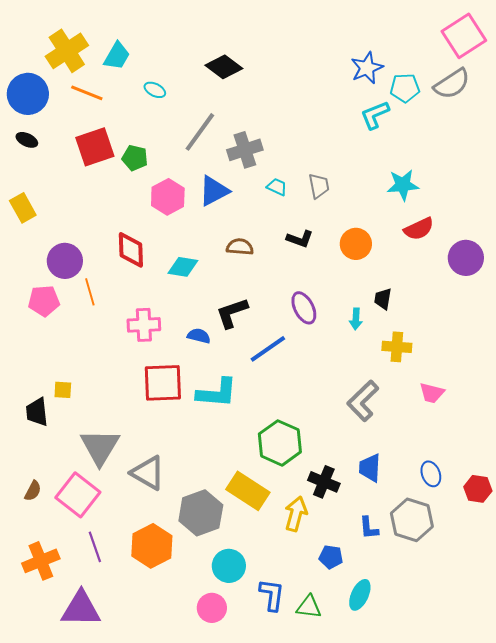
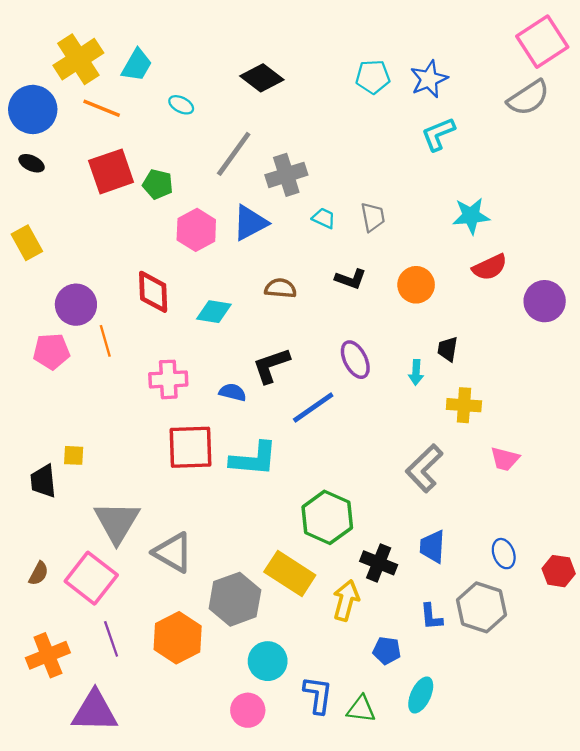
cyan pentagon: (405, 88) -> (373, 77), moved

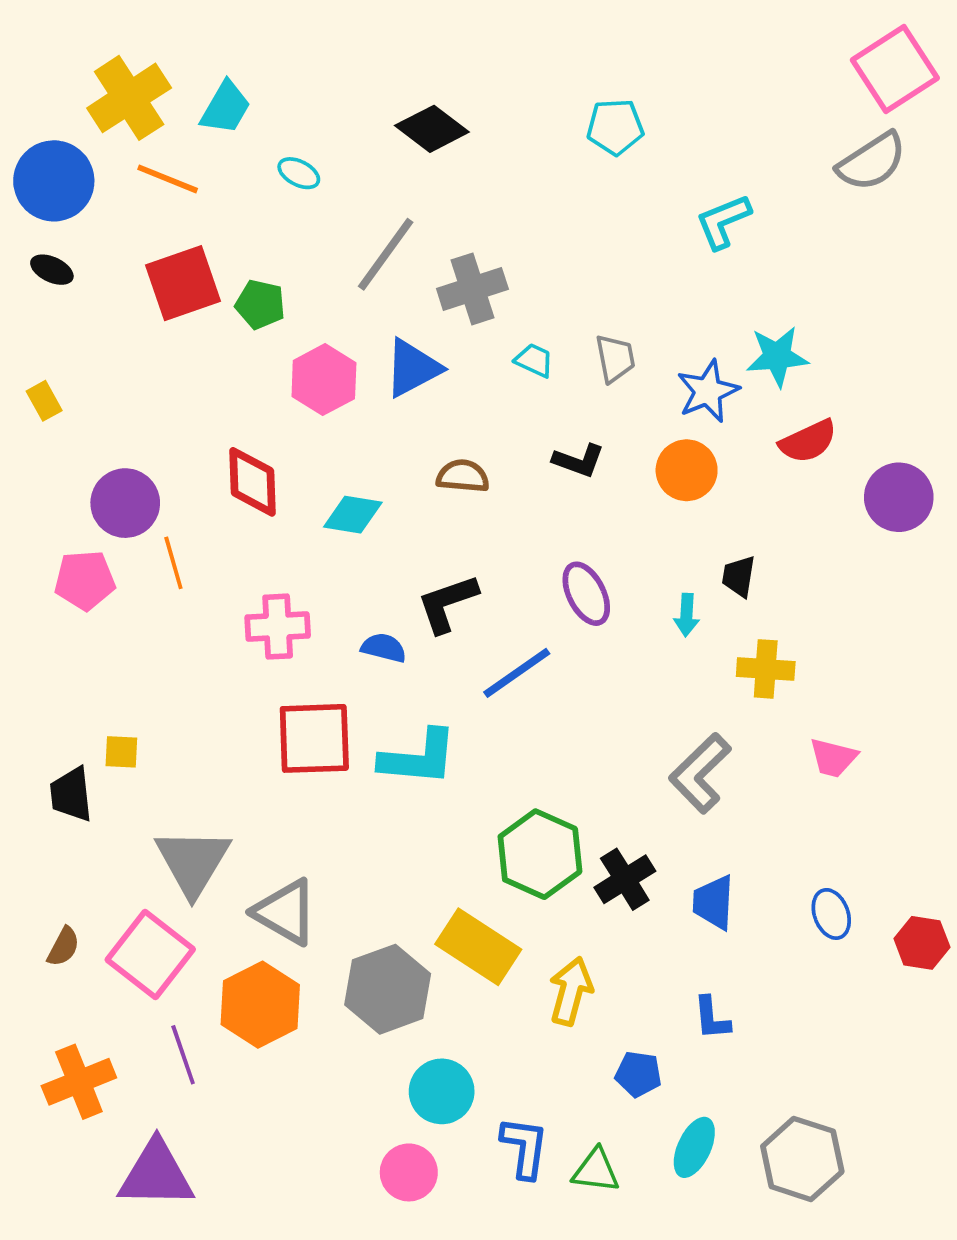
blue star: (429, 79) -> (708, 391), moved
yellow rectangle: (27, 243) -> (44, 401), size x0.7
black cross: (379, 563) -> (625, 879), moved, turned 36
gray hexagon: (482, 607) -> (802, 1159), moved
orange hexagon: (178, 638) -> (260, 1005), moved

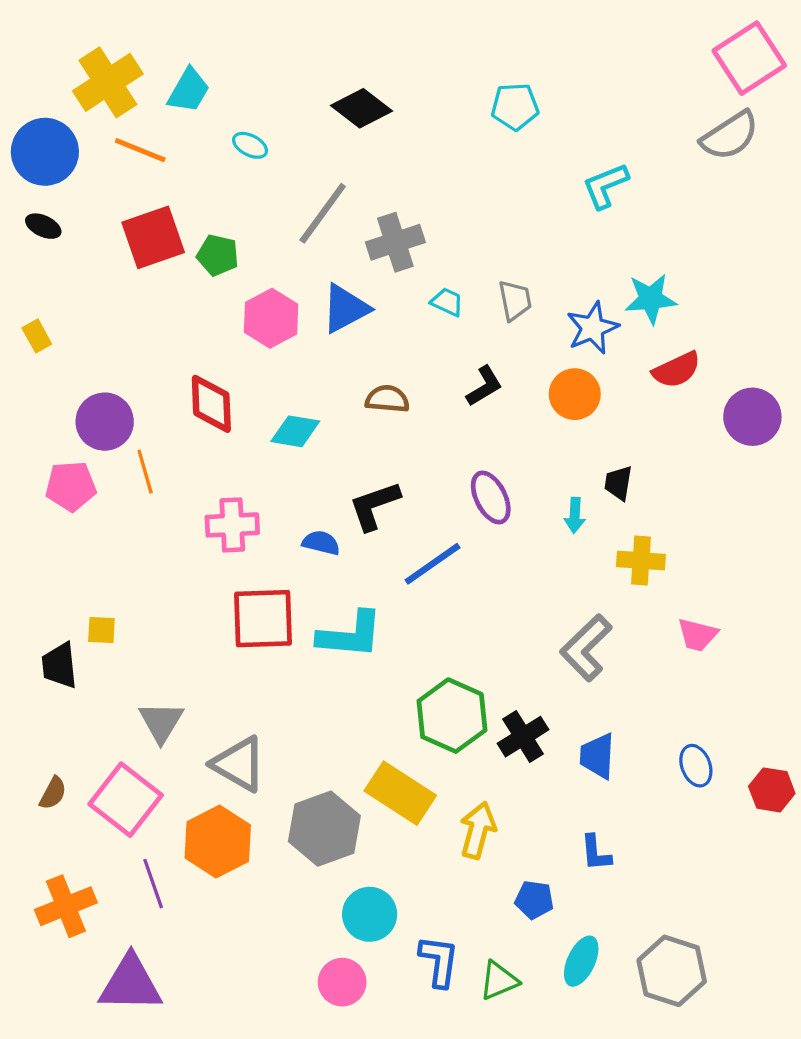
black L-shape: (579, 461) -> (484, 386), turned -51
gray triangle: (193, 862) -> (161, 722), size x0.7
green triangle: (596, 1171) -> (499, 981), turned -30

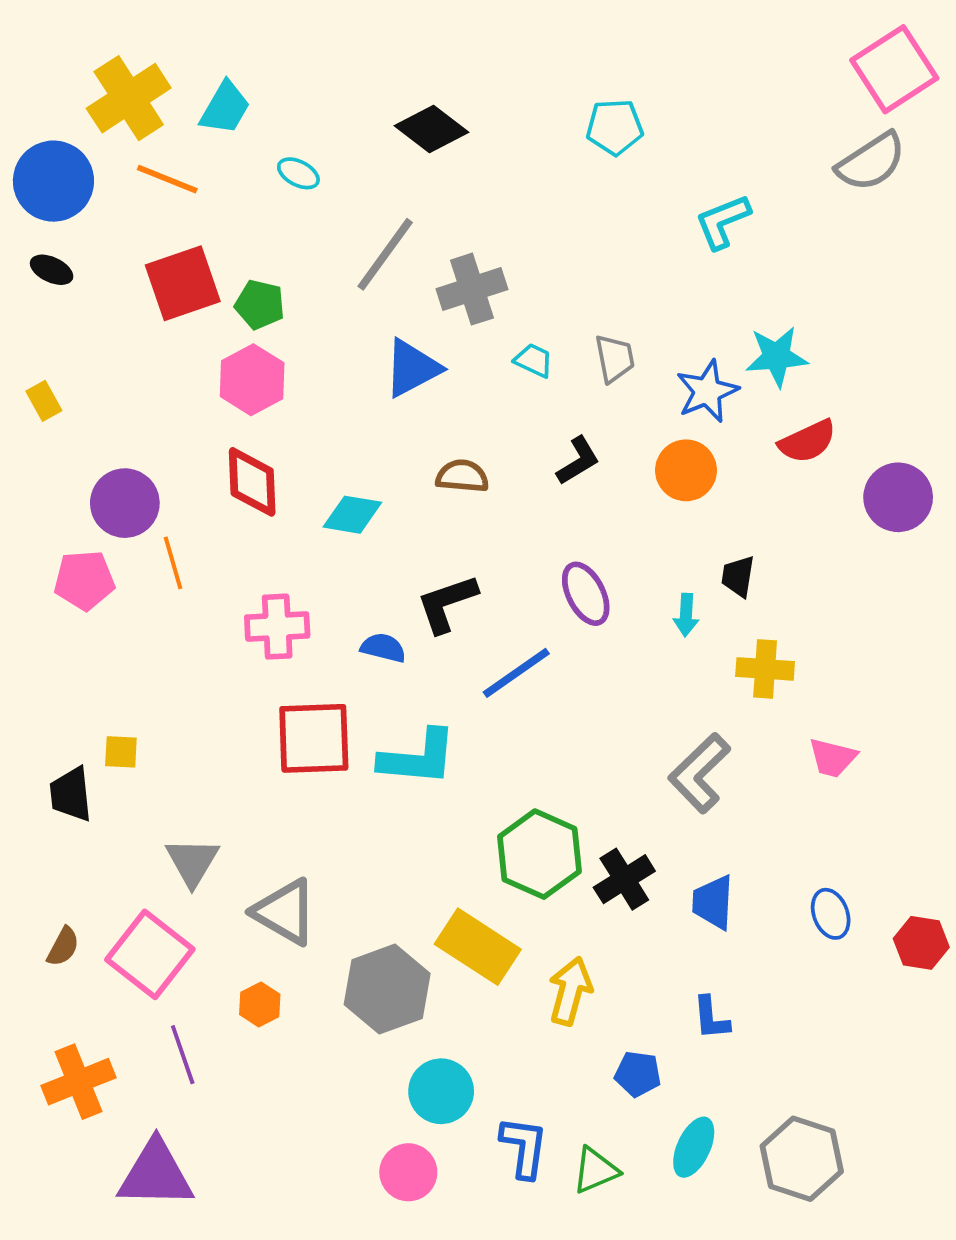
pink hexagon: (271, 318) -> (252, 380), moved
orange hexagon: (218, 842) -> (260, 1004), size x0.5

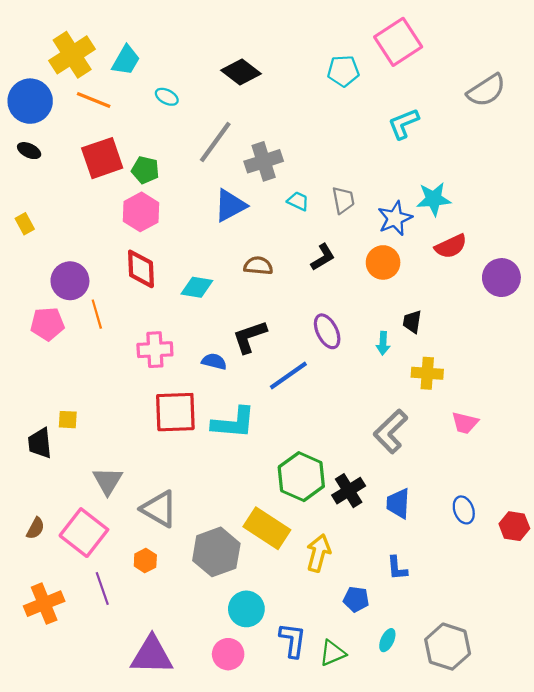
pink square: (894, 69) -> (398, 42), moved
cyan ellipse: (694, 1147) -> (387, 640), size x0.7
purple triangle: (156, 1174) -> (152, 655), moved

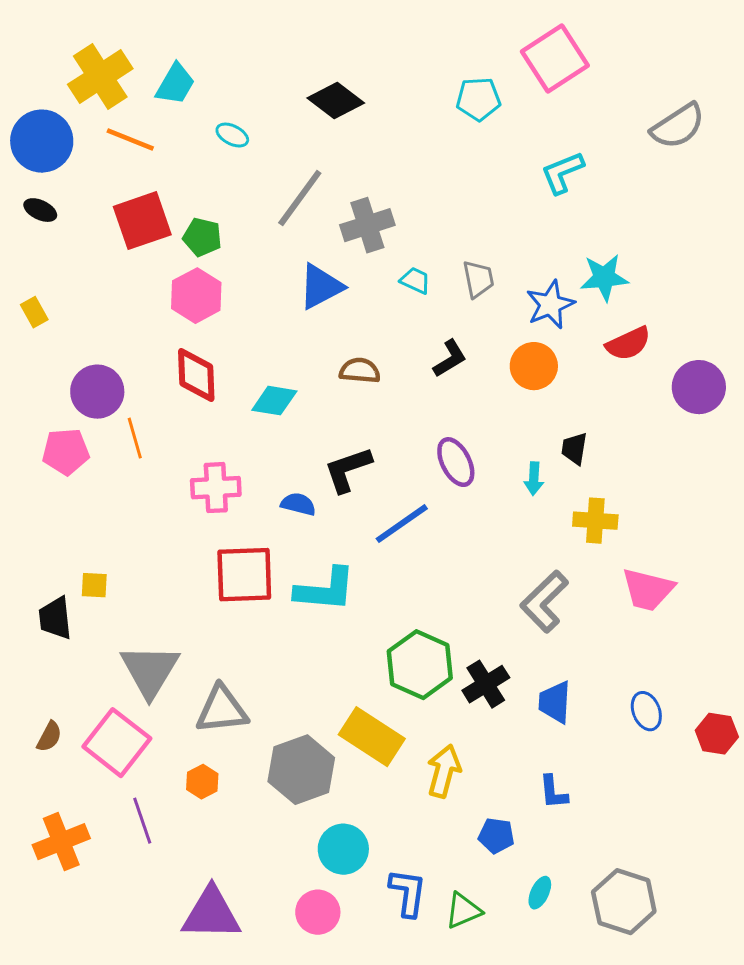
pink trapezoid: (465, 423) -> (648, 590), size x1.4
gray triangle: (108, 481) -> (150, 671), size x1.4
gray triangle: (159, 509) -> (222, 710), turned -36

